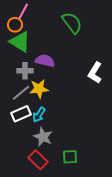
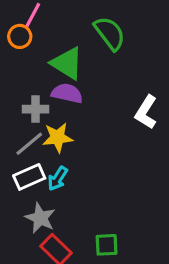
green triangle: (20, 42) -> (67, 63), moved
gray star: (43, 137) -> (40, 218), moved

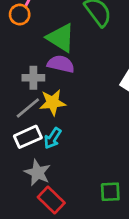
green square: (107, 245) -> (110, 192), moved

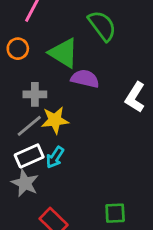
orange circle: (20, 15) -> (18, 49), moved
purple semicircle: (61, 64) -> (85, 79), moved
gray star: (37, 173) -> (25, 183), moved

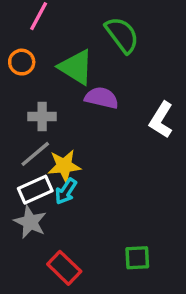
yellow star: (55, 120) -> (64, 166), moved

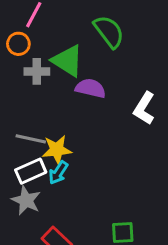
orange circle: (22, 62) -> (18, 44), moved
gray cross: (42, 116) -> (37, 71), moved
gray line: (35, 154) -> (31, 139), turned 52

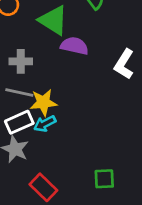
gray cross: (37, 71) -> (21, 61), moved
cyan arrow: (58, 173) -> (45, 124), turned 30

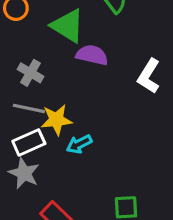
gray cross: (21, 61) -> (30, 73), turned 30
cyan arrow: (45, 124) -> (79, 144), moved

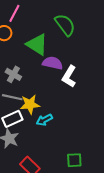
white L-shape: (149, 76) -> (69, 76), moved

